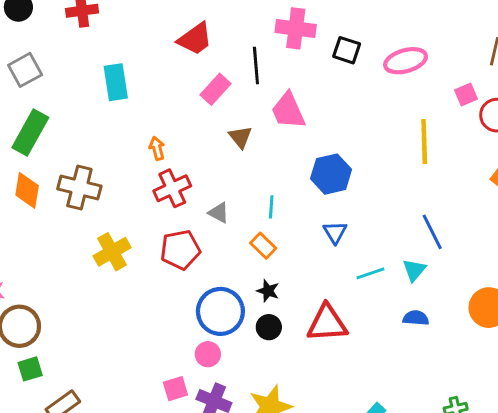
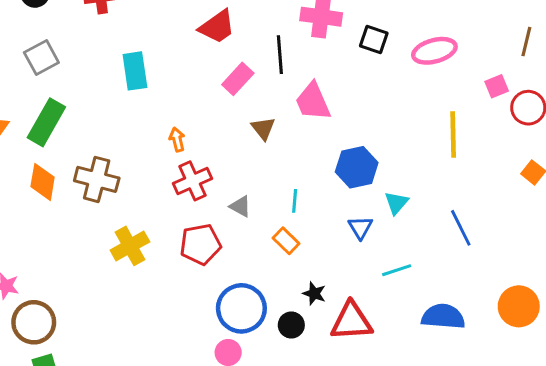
cyan triangle: (414, 270) -> (396, 203), moved
black star: (268, 291) -> (314, 293), moved
blue semicircle: (416, 318) -> (443, 317), size x1.6

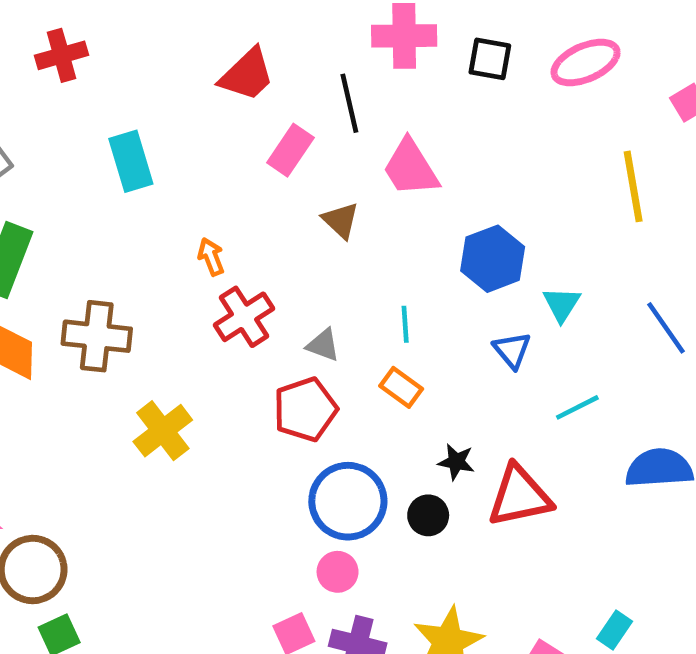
red pentagon: (200, 244) -> (305, 409), moved

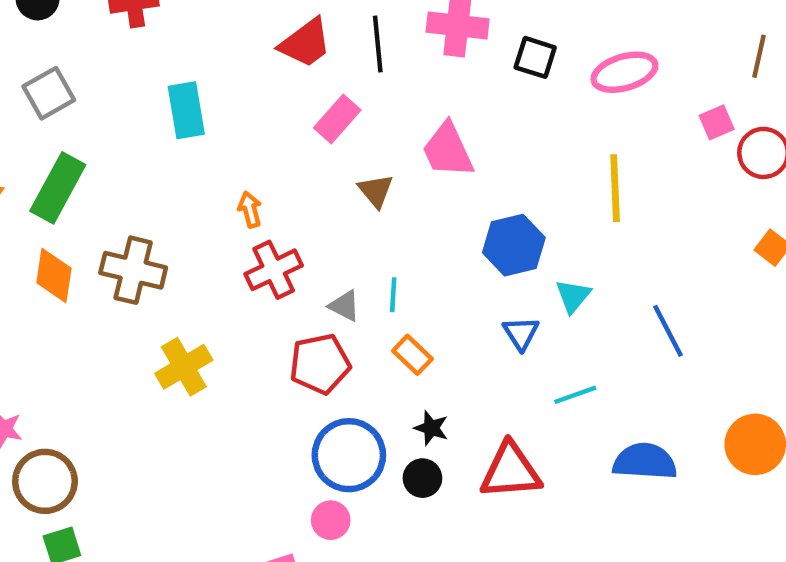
black line: (349, 103) -> (378, 44), moved
yellow line: (633, 186) -> (615, 188), moved
cyan line: (405, 324) -> (393, 295), moved
black star: (456, 462) -> (431, 428), moved

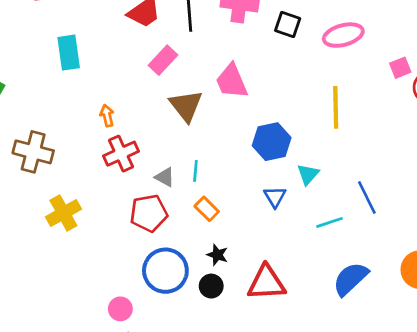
brown triangle: (376, 191) -> (186, 106), size x1.5
cyan line: (575, 395) -> (329, 222), moved
blue semicircle: (645, 461) -> (350, 279), turned -48
pink circle: (331, 520) -> (120, 309), moved

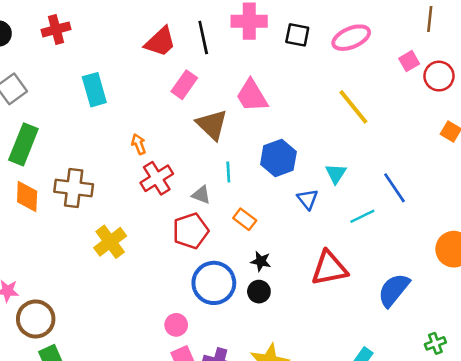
yellow line: (336, 107) -> (353, 107), turned -30
blue hexagon: (272, 142) -> (278, 158), moved
cyan line: (195, 171) -> (228, 172), moved
blue semicircle: (350, 279) -> (394, 290), moved
red triangle: (266, 283) -> (329, 268), moved

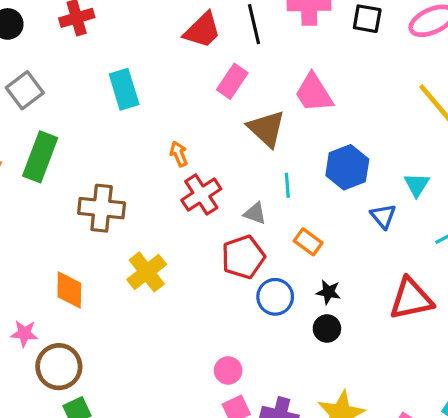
orange diamond: (27, 196) -> (69, 290), moved
blue circle: (214, 283) -> (275, 297), moved, size x0.7

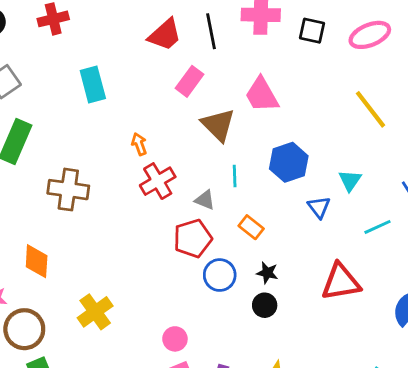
yellow cross: (147, 272) -> (95, 312), moved

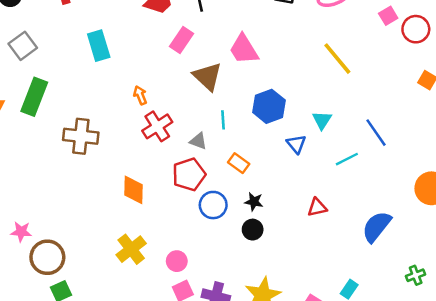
orange diamond: (37, 261) -> (134, 190), moved
red triangle: (341, 282) -> (317, 207), size x0.6
yellow cross: (95, 312) -> (131, 249), moved

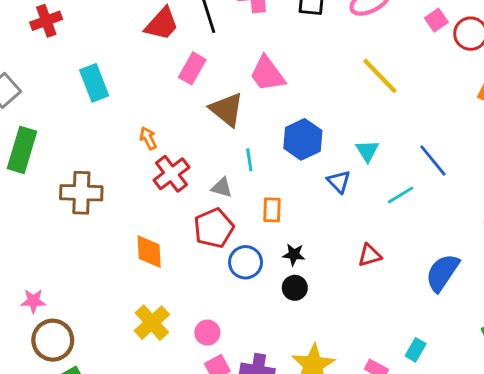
orange rectangle: (239, 163) -> (272, 210), turned 60
pink star: (21, 232) -> (33, 301), moved

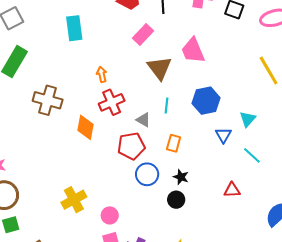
cyan line: (401, 195) -> (252, 155), moved, turned 60
orange diamond: (149, 252) -> (86, 127), moved

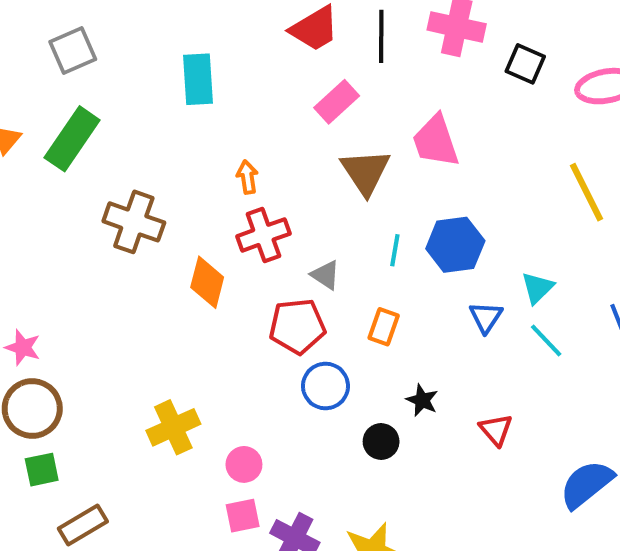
cyan line: (167, 106) -> (395, 250), moved
cyan line: (252, 155) -> (546, 340), moved
black star: (181, 177) -> (422, 400), moved
red triangle: (232, 190) -> (496, 430), turned 48

